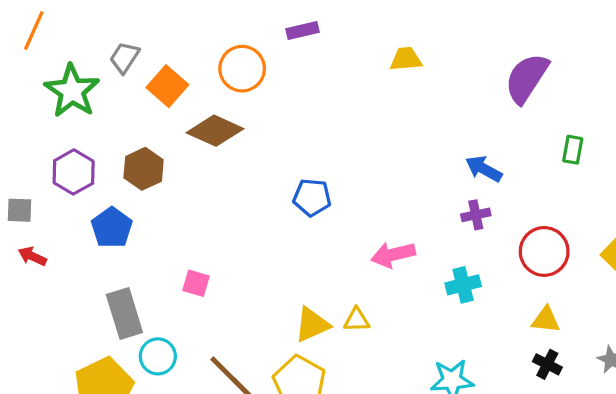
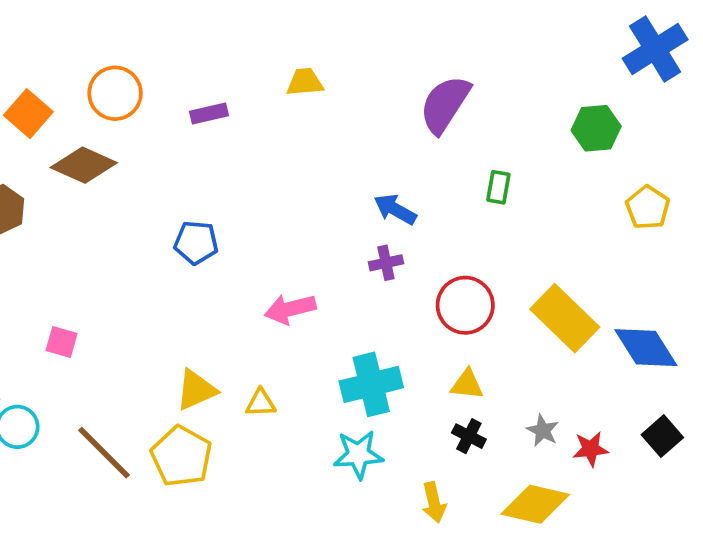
purple rectangle: (303, 30) -> (209, 114), moved
cyan cross: (463, 285) -> (371, 384), moved, size x1.5
yellow triangle: (357, 320) -> (261, 403), moved

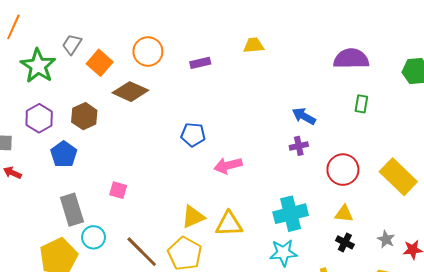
purple semicircle: (445, 104) -> (351, 59), moved, turned 56
pink arrow: (290, 309) -> (228, 165), moved
yellow triangle: (261, 403) -> (229, 224), size x1.6

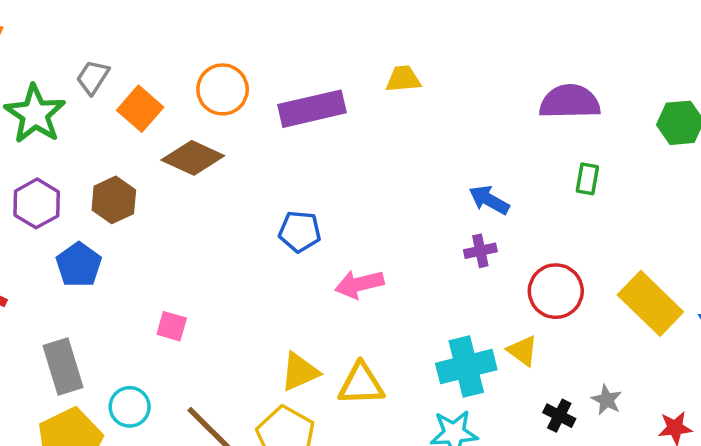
purple rectangle: (200, 63) -> (312, 109), size x1.8
gray rectangle: (72, 210) -> (63, 367), moved
yellow triangle: (344, 214) -> (522, 351), moved, turned 30
gray star: (386, 239) -> (607, 400), moved

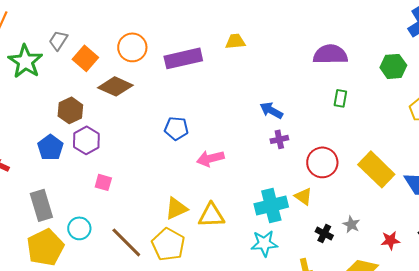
blue arrow: (489, 200) -> (271, 110), moved
purple hexagon: (37, 203) -> (86, 140), moved

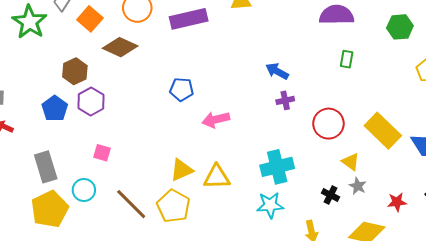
pink square: (103, 182) -> (102, 153), moved
yellow triangle: (303, 196) -> (351, 162), moved

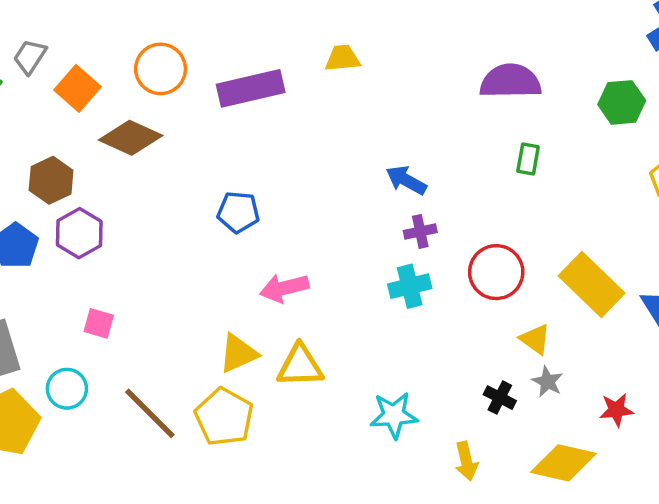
pink arrow: (216, 120) -> (284, 288), moved
cyan cross: (277, 167) -> (410, 286), moved, size x0.7

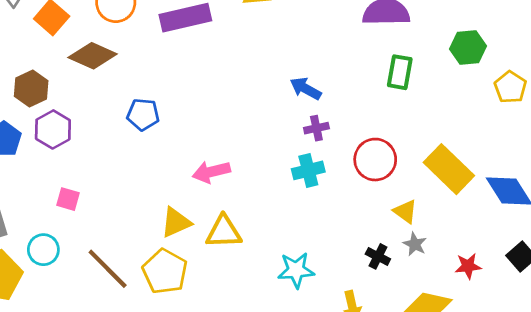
green hexagon: (622, 102) -> (468, 48), moved
green rectangle: (528, 159) -> (400, 72), size x1.4
blue pentagon: (238, 212) -> (143, 114), moved

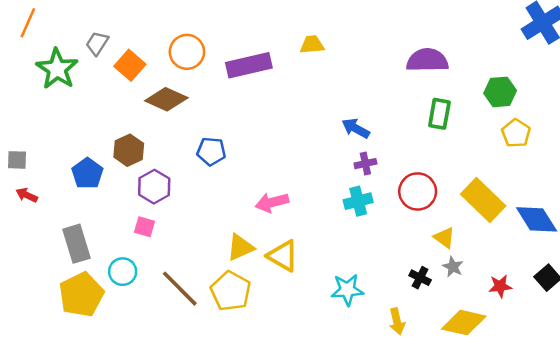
yellow pentagon: (510, 87) -> (516, 133), moved
brown hexagon: (31, 89) -> (129, 150), moved
purple hexagon: (53, 129) -> (154, 187), moved
yellow triangle: (224, 232) -> (283, 256), turned 32

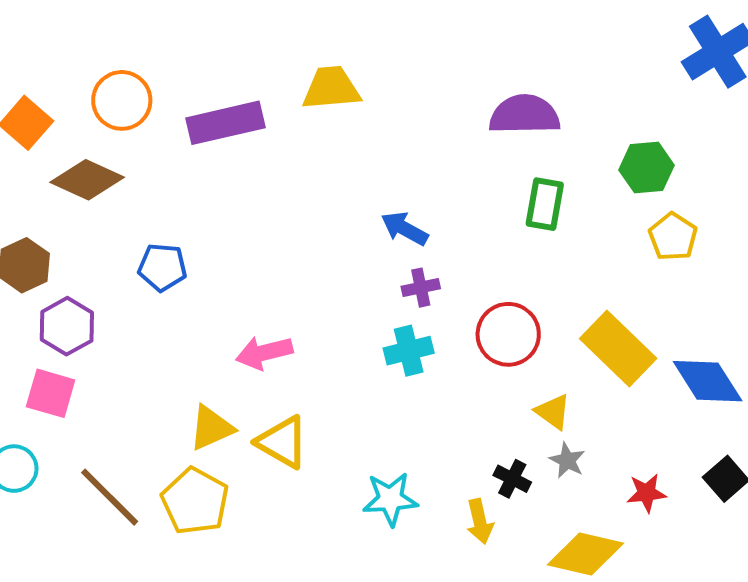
yellow trapezoid: (312, 45) -> (331, 88), size x1.4
pink square: (144, 227) -> (51, 393), size x1.4
yellow arrow: (397, 321) -> (480, 521), moved

